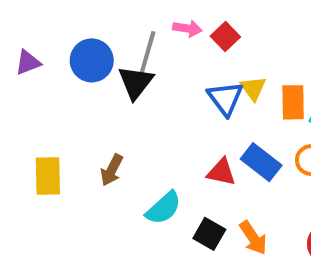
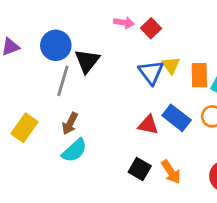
gray line: (148, 52) -> (63, 81), moved
yellow rectangle: (48, 176) -> (25, 128), turned 36
cyan semicircle: (163, 208) -> (74, 150), moved

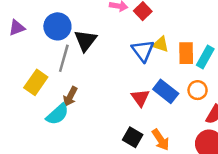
yellow triangle: (171, 65) -> (161, 44), turned -36
red triangle: (148, 125) -> (140, 98), turned 42
yellow rectangle: (25, 128) -> (36, 82), moved
cyan semicircle: (74, 150) -> (57, 114), moved

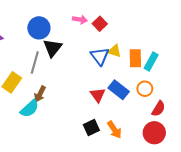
blue circle: (57, 26) -> (39, 28), moved
black square: (133, 137) -> (91, 128), turned 35

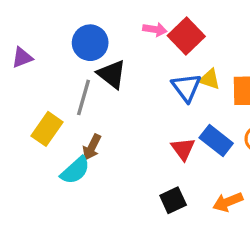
red square: (100, 24) -> (186, 36), size x1.5
black triangle: (53, 48) -> (112, 74), turned -30
orange arrow: (114, 130) -> (228, 202), moved, turned 102

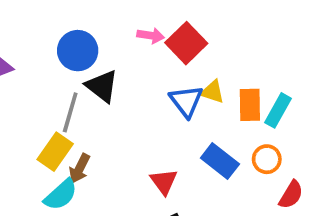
yellow rectangle: (47, 129) -> (55, 152), moved
red triangle: (183, 149) -> (164, 182), moved

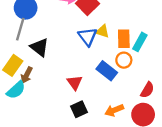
black triangle: (102, 86) -> (39, 47), moved
gray line: (70, 112) -> (20, 29), moved
orange circle: (267, 159) -> (124, 60), moved

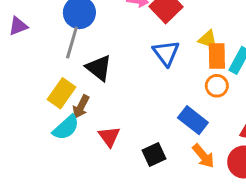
yellow triangle: (102, 31) -> (208, 39), moved
blue rectangle: (107, 71) -> (193, 120), moved
red triangle: (75, 83) -> (109, 137), moved
orange arrow: (114, 110) -> (203, 156), turned -108

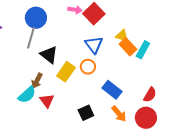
orange rectangle: (217, 56) -> (128, 47), turned -42
orange circle: (217, 86) -> (88, 67), moved
yellow rectangle: (61, 93) -> (66, 72), moved
red triangle: (109, 137) -> (47, 101), moved

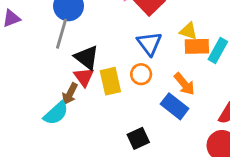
orange rectangle: (128, 47) -> (197, 46), turned -48
yellow rectangle: (66, 72) -> (110, 81), turned -48
red triangle: (47, 101) -> (84, 77), moved
orange arrow: (119, 114) -> (184, 84), moved

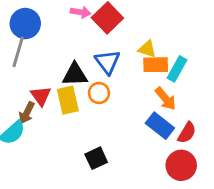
black triangle: (87, 57) -> (75, 75), moved, turned -40
orange arrow: (184, 84) -> (166, 99), moved
blue rectangle: (175, 106) -> (160, 126), moved

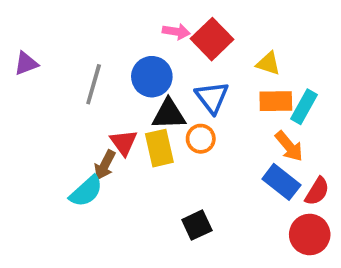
blue circle: (25, 24) -> (152, 77), moved
yellow triangle: (147, 49) -> (268, 64), moved

